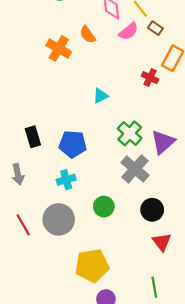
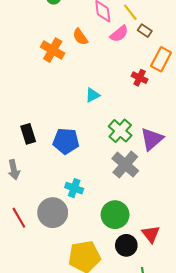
cyan cross: (66, 180) -> (74, 188), moved, turned 36
green circle: (104, 207) -> (115, 215), moved, size x1.4
black circle: (152, 210) -> (126, 245), moved

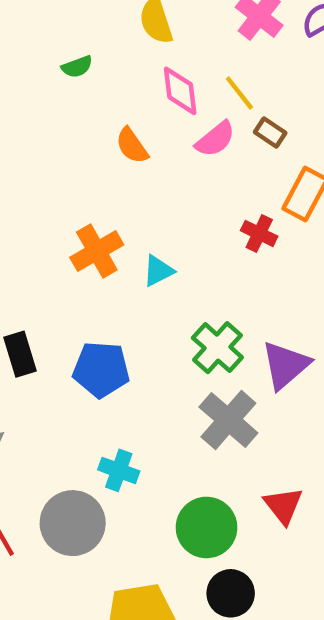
orange cross: (53, 50) -> (97, 251), moved, turned 30
red triangle: (151, 234) -> (283, 506), moved

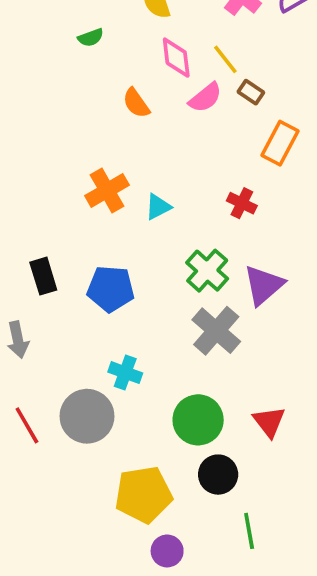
red cross: (259, 233) -> (242, 203), moved
red triangle: (283, 506) -> (269, 422), moved

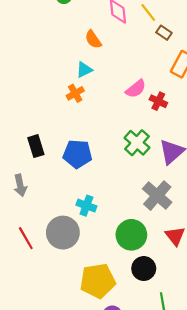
pink semicircle: (205, 98) -> (136, 89), moved
orange cross: (107, 190) -> (75, 93), size x0.7
cyan triangle: (158, 207) -> (84, 70), moved
gray cross: (216, 331) -> (157, 196), moved

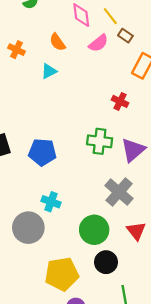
pink semicircle: (136, 89) -> (98, 43), moved
orange cross: (75, 93) -> (16, 50), moved, turned -35
green cross: (137, 143) -> (100, 141), turned -35

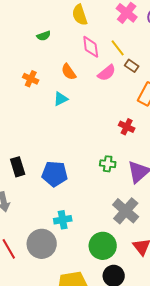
green cross: (100, 141) -> (108, 164), size x0.7
cyan cross: (51, 202) -> (63, 220), turned -30

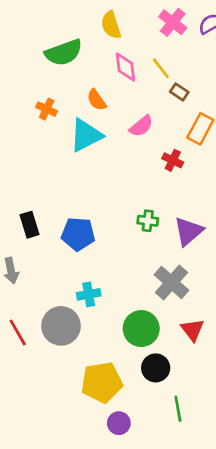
green semicircle: (44, 36) -> (64, 53), size x2.0
pink semicircle: (107, 73) -> (141, 126), moved
cyan triangle: (61, 99) -> (86, 135), size x1.8
red cross: (127, 127) -> (173, 160), moved

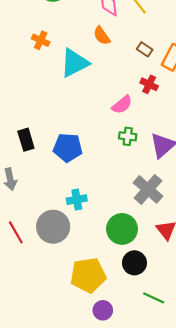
brown rectangle: (179, 92) -> (145, 49), moved
orange semicircle: (97, 100) -> (102, 36), moved
pink semicircle: (141, 126) -> (122, 105), moved
green line: (178, 409) -> (154, 298), turned -55

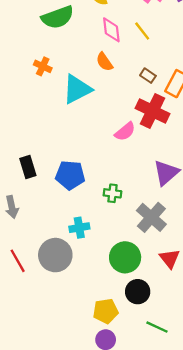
red cross: (149, 84) -> (152, 111), size x1.8
green cross: (128, 136) -> (112, 193), moved
yellow pentagon: (88, 275) -> (106, 311), moved, size x0.7

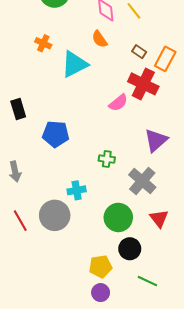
black rectangle: (28, 167) -> (18, 109), moved
blue pentagon: (70, 175) -> (56, 134), moved

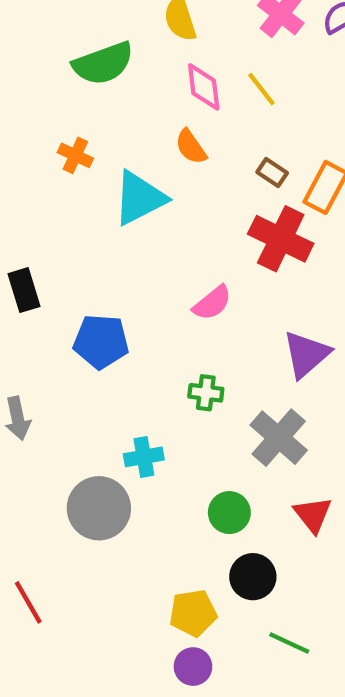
pink semicircle: (118, 103) -> (212, 303), moved
green circle: (118, 217) -> (229, 513), size x0.7
red line: (20, 221) -> (28, 602), moved

